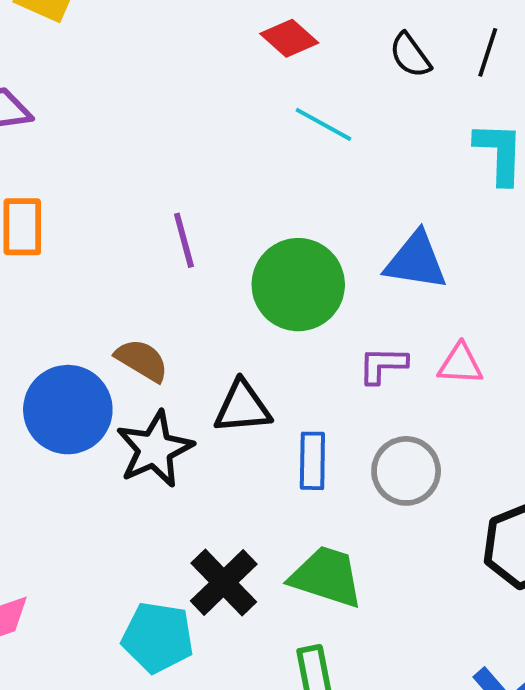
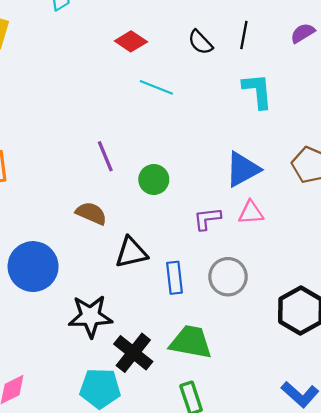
purple line: (184, 240) -> (105, 156), moved
blue triangle: (416, 261) -> (243, 169), moved, turned -30
green circle: (298, 285) -> (154, 180), size x0.6
brown semicircle: (142, 360) -> (91, 213), moved
black star: (155, 449) -> (90, 316), moved, turned 30

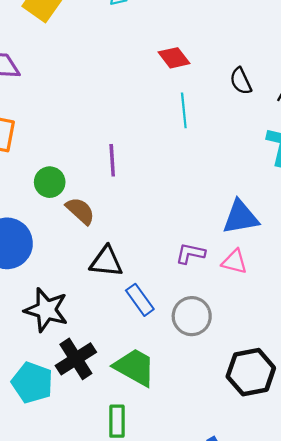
cyan line: (156, 87) -> (184, 110), turned 44
green circle: (154, 180) -> (50, 182), moved
blue rectangle: (175, 278) -> (140, 300), turned -48

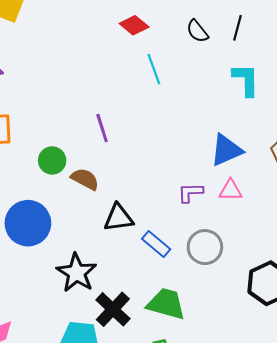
black star: (46, 310) -> (77, 273), turned 30

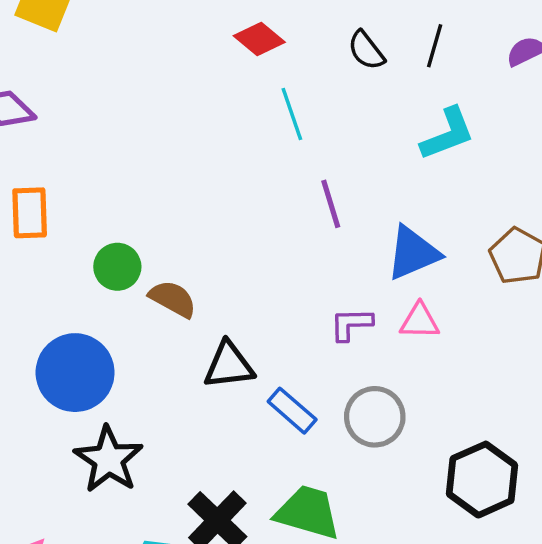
cyan L-shape: (246, 80) -> (448, 134), turned 69
purple line: (102, 128) -> (331, 204), moved
black star: (77, 273) -> (109, 459), moved

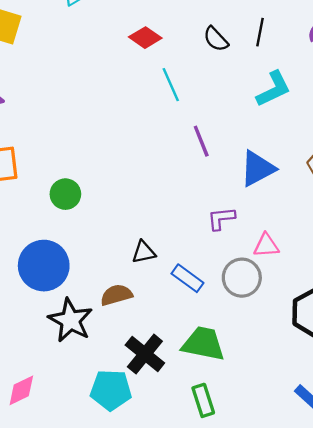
brown semicircle: (173, 299) -> (116, 295), moved, turned -40
pink triangle: (420, 321) -> (266, 245), moved
black triangle: (229, 365) -> (144, 252), size x0.7

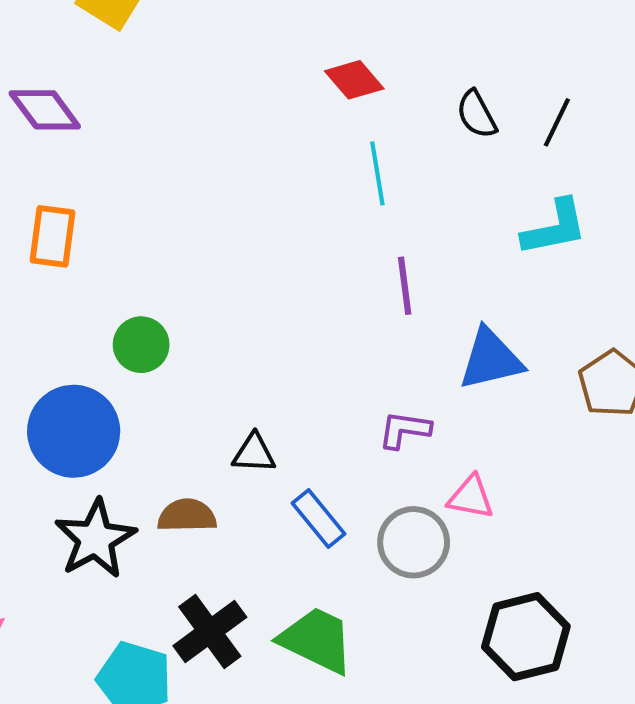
green circle: (65, 194) -> (141, 345), moved

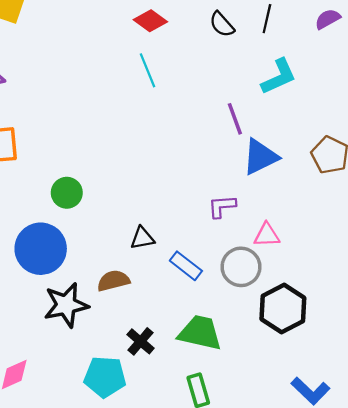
cyan line: (377, 173) -> (147, 70), moved
purple line: (405, 286) -> (235, 119), moved
black star: (95, 539) -> (66, 305), turned 30
black cross: (210, 632) -> (141, 341), size x0.7
black hexagon: (526, 637) -> (283, 309), moved

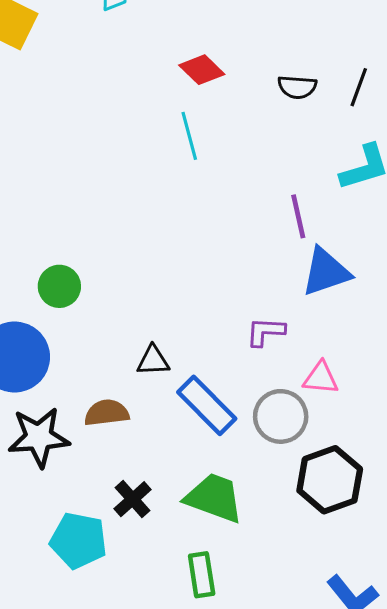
black semicircle: (222, 24) -> (297, 87), turned -52
blue rectangle: (186, 266) -> (207, 405), size x1.4

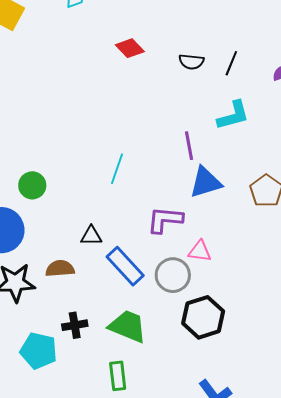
cyan line: (189, 136) -> (117, 169), moved, turned 32
purple L-shape: (266, 332) -> (165, 220), size x1.4
black cross: (133, 499) -> (75, 325), turned 30

